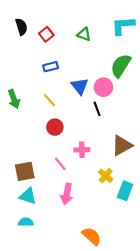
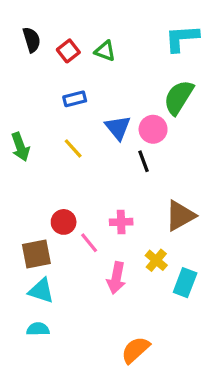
green triangle: (84, 34) -> (105, 51), moved
red circle: (55, 127) -> (64, 222), moved
pink arrow: (67, 194) -> (116, 278), moved
orange semicircle: (92, 236) -> (135, 350), turned -84

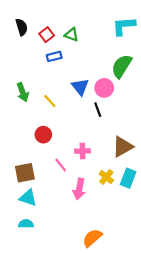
blue rectangle: (75, 99) -> (54, 56), moved
green arrow: (20, 147) -> (23, 92), moved
red circle: (64, 222) -> (43, 135), moved
cyan rectangle: (185, 283) -> (128, 178), moved

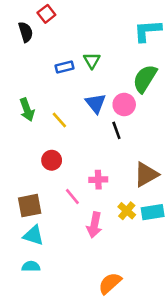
red square: (47, 35) -> (46, 14), moved
green triangle: (72, 35) -> (92, 60), moved, turned 40
cyan rectangle: (128, 178) -> (153, 212), turned 60

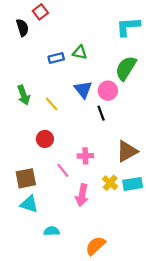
green triangle: (92, 60) -> (80, 52), turned -48
cyan semicircle: (31, 266) -> (52, 231), moved

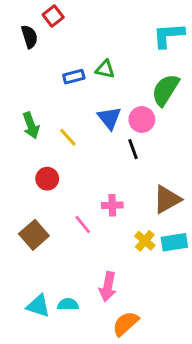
red circle: (45, 139) -> (47, 179), moved
brown square: (26, 178) -> (34, 235), turned -30
pink arrow: (82, 195) -> (108, 287), moved
cyan triangle: (29, 204) -> (38, 306), moved

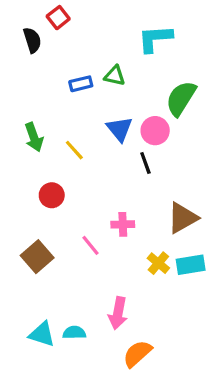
cyan L-shape: (168, 35) -> (155, 39), moved

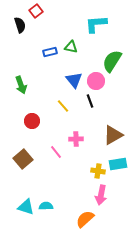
yellow line: (74, 150) -> (63, 106), moved
yellow cross: (158, 263) -> (98, 171), moved, turned -32
pink arrow: (118, 313) -> (101, 195), moved

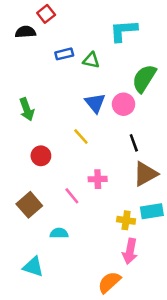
black semicircle: (20, 25) -> (25, 32), turned -77
blue rectangle: (50, 52) -> (64, 54), moved
black line: (90, 101) -> (134, 143), moved
cyan semicircle: (46, 206) -> (59, 233), moved

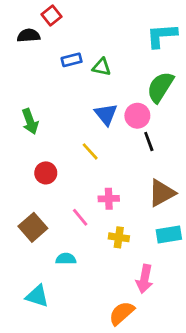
cyan L-shape: (123, 31) -> (162, 36), moved
black line: (134, 143) -> (149, 141), moved
yellow cross: (126, 220) -> (119, 237), moved

